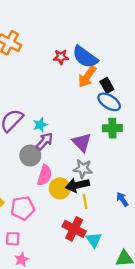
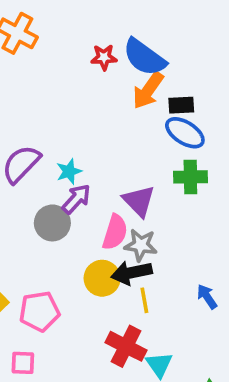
black rectangle: (107, 85) -> (181, 105), turned -64
pink semicircle: (45, 175) -> (115, 232), moved

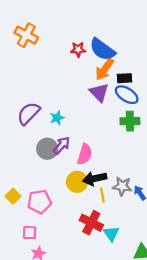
purple arrow: (76, 199) -> (62, 145), moved
purple triangle: (139, 201) -> (99, 92), moved
gray star: (141, 245) -> (122, 186), moved

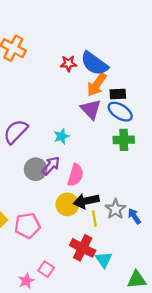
cyan star: (57, 118) -> (61, 136), moved
gray star: (122, 186) -> (115, 209), turned 30
pink square: (30, 233) -> (46, 269), moved, turned 32

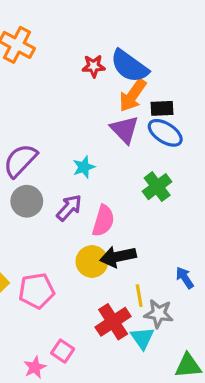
green cross: (124, 140) -> (157, 187), moved, turned -36
gray circle: (36, 169) -> (27, 201), moved
gray star: (115, 209) -> (159, 314), moved, turned -30
yellow line: (94, 219) -> (139, 296), moved
red cross: (83, 248) -> (113, 322), turned 30

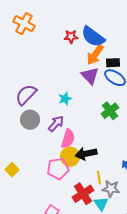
pink semicircle: (103, 221) -> (68, 139), moved
pink pentagon: (37, 291) -> (58, 169), moved

